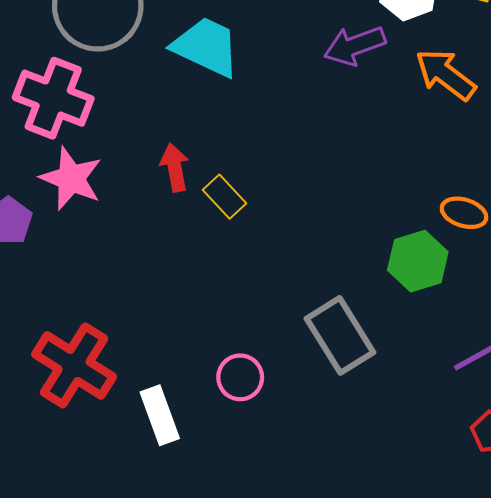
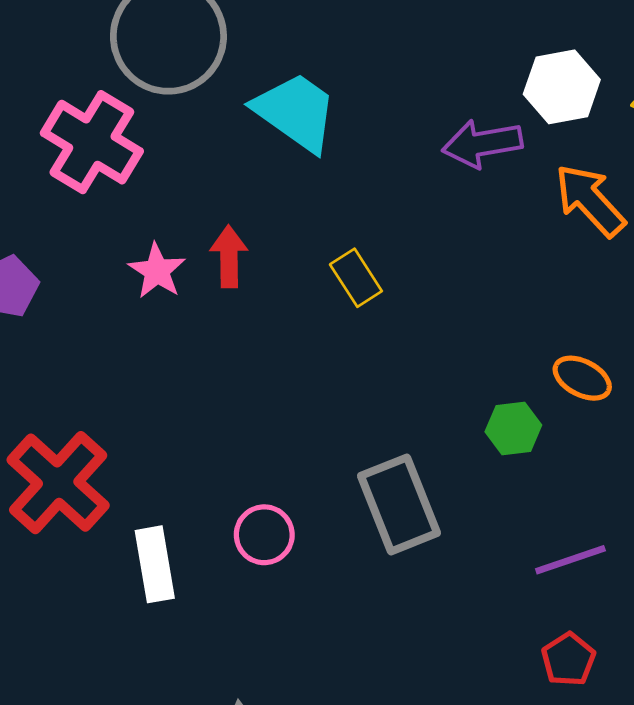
pink star: (71, 178) -> (157, 271), moved, size x0.7
yellow rectangle: (224, 197) -> (356, 278), moved
green hexagon: (418, 261) -> (513, 428), size x0.7

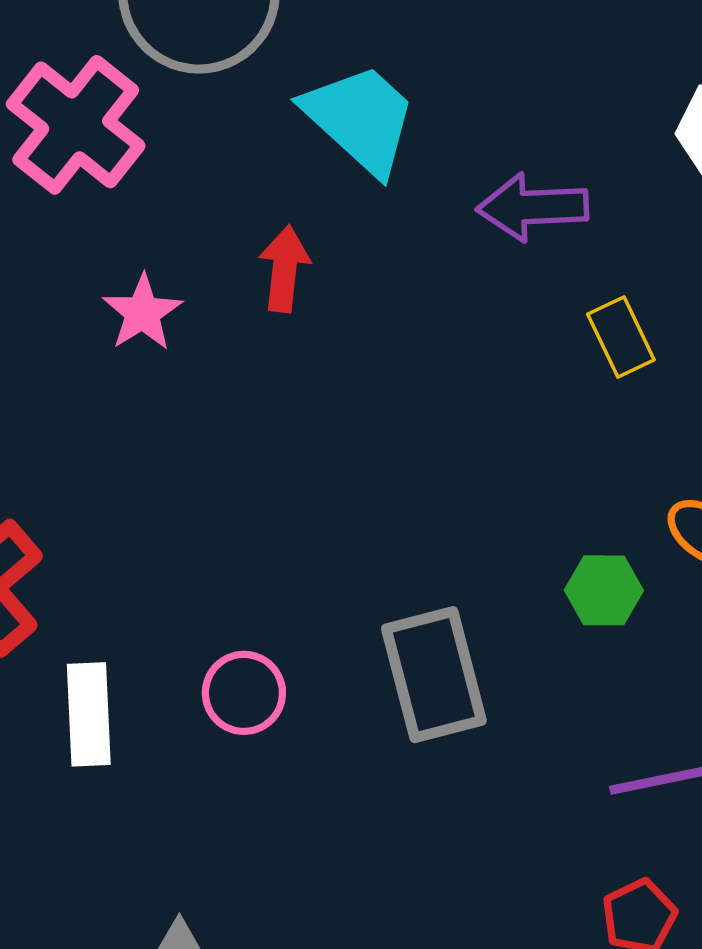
purple arrow: (482, 144) -> (533, 207), moved
red arrow: (229, 257) -> (284, 269), moved
yellow rectangle: (356, 278) -> (621, 337), moved

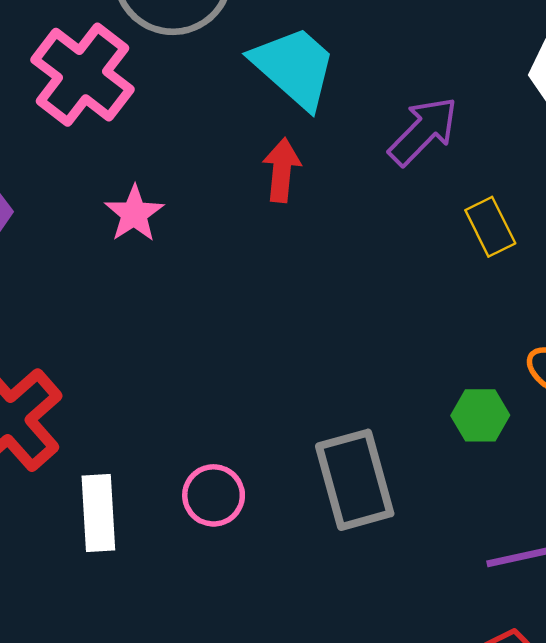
purple arrow: (533, 207) -> (423, 131), turned 138
red arrow: (284, 269) -> (282, 170), moved

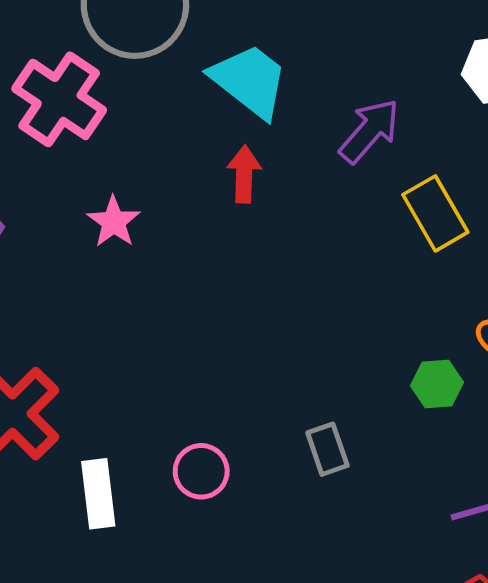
yellow rectangle: (490, 227) -> (435, 213), size x1.4
gray rectangle: (355, 480) -> (327, 449), size x0.6

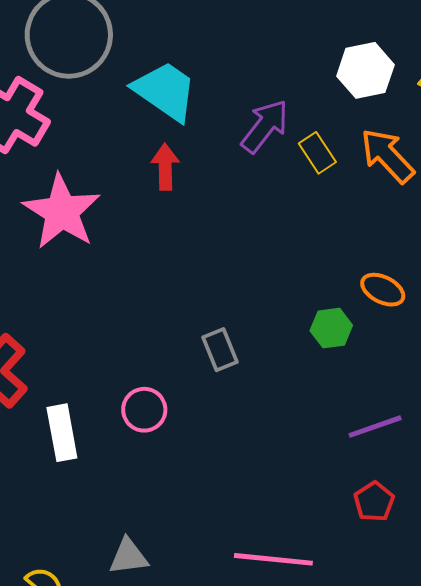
yellow rectangle: (435, 213) -> (317, 153), moved, size x0.7
pink star: (114, 222) -> (62, 212), size x1.8
gray rectangle: (327, 449) -> (220, 350), moved

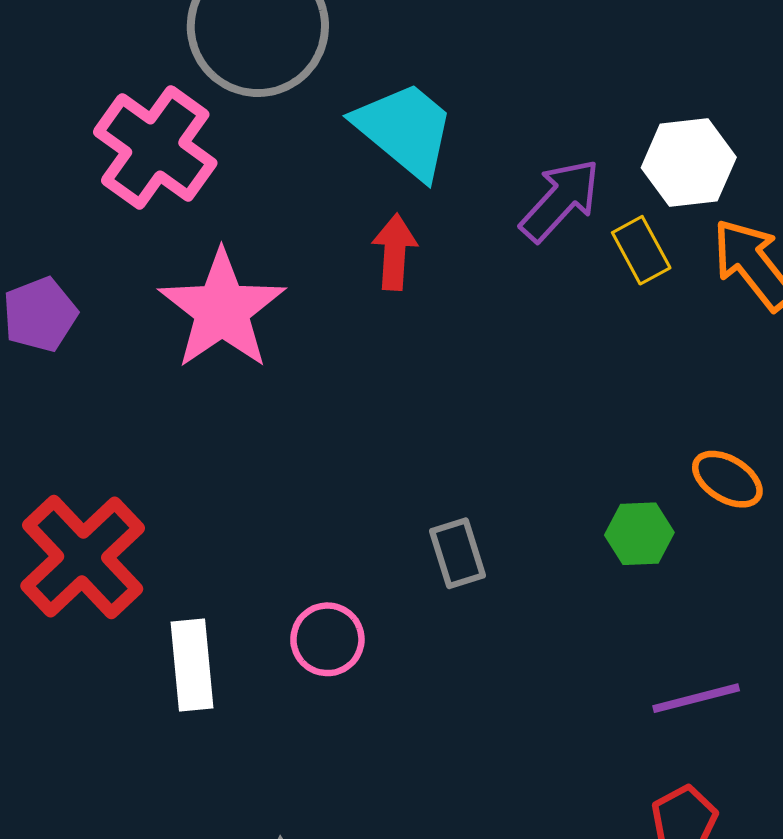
white hexagon: (365, 70) -> (689, 162), moved

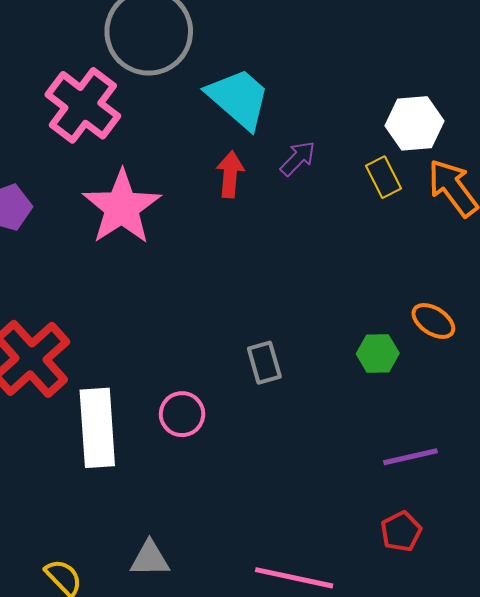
purple arrow: (560, 200) -> (298, 158), moved, size x0.7
white rectangle: (192, 665) -> (97, 428), size x1.4

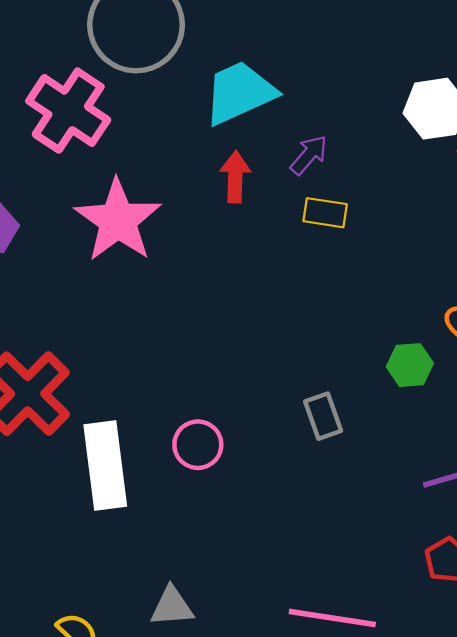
cyan trapezoid: (239, 98) -> (240, 93), turned -62
yellow rectangle: (384, 177) -> (325, 213), moved, turned -51
gray rectangle: (264, 363) -> (323, 416), moved

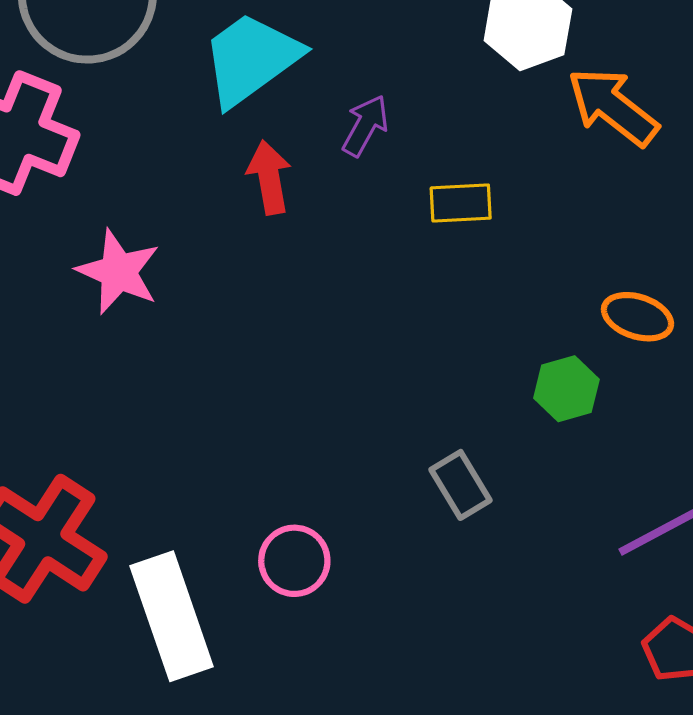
yellow rectangle: (325, 213) -> (461, 203), moved
pink star: (118, 220) -> (118, 272), size x0.7

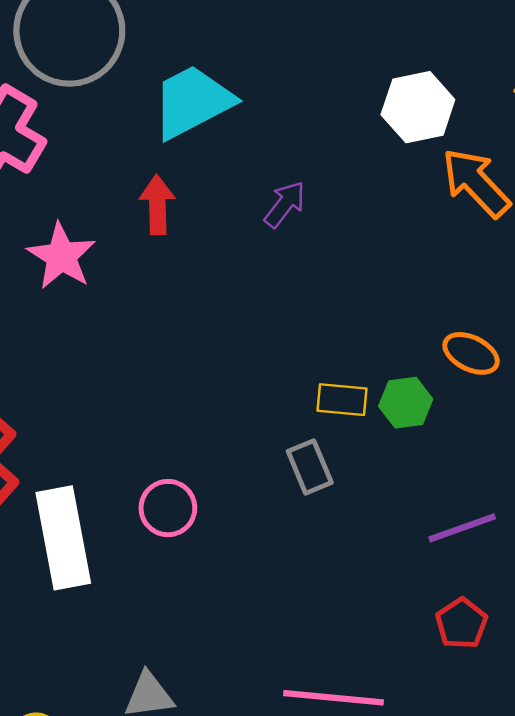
purple arrow: (365, 126) -> (285, 204), moved
red arrow: (269, 177) -> (157, 205), moved
yellow rectangle: (461, 203) -> (342, 400), moved

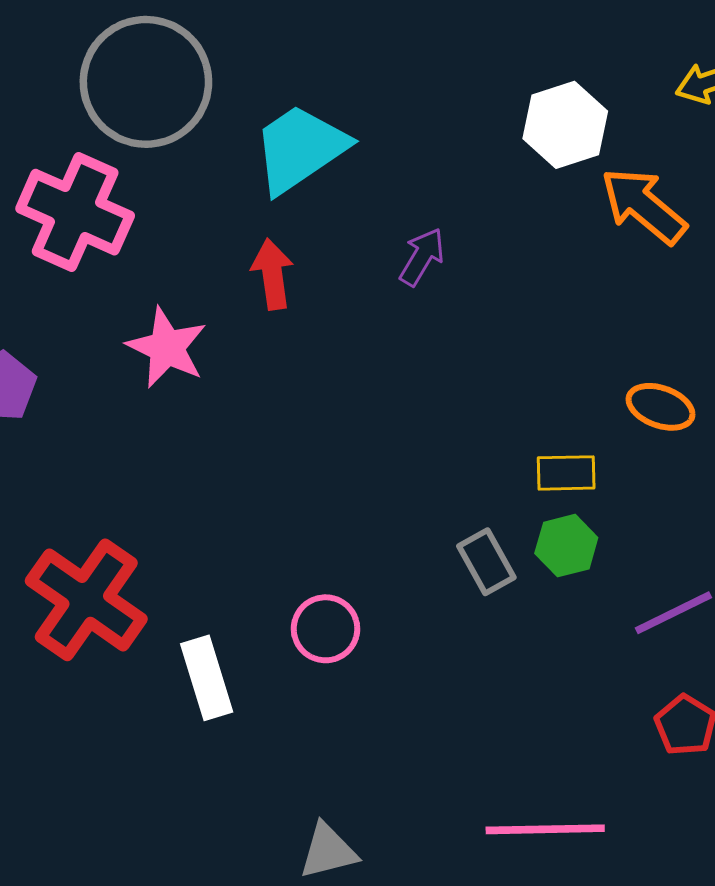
yellow rectangle: (342, 400) -> (566, 473), moved
green hexagon: (406, 403) -> (566, 546), moved
white rectangle: (63, 538) -> (207, 678), size x0.7

